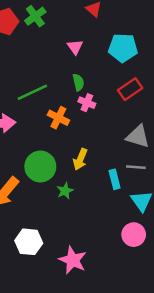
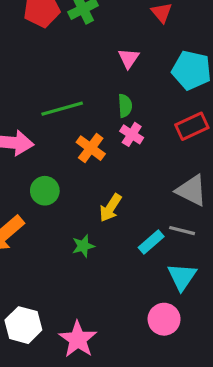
green circle: (40, 166) -> (45, 191), moved, size x0.7
cyan rectangle: (115, 179) -> (151, 242), turned 54
white hexagon: (29, 242) -> (23, 325), moved

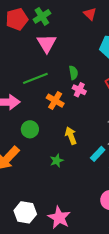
pink triangle: (129, 58) -> (47, 43), moved, size x1.5
yellow arrow: (110, 208) -> (71, 136), turned 132

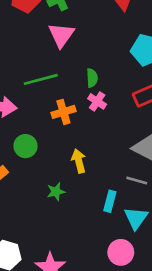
orange cross: (55, 101) -> (63, 112), turned 36
cyan rectangle: (98, 154) -> (110, 201), moved, turned -35

